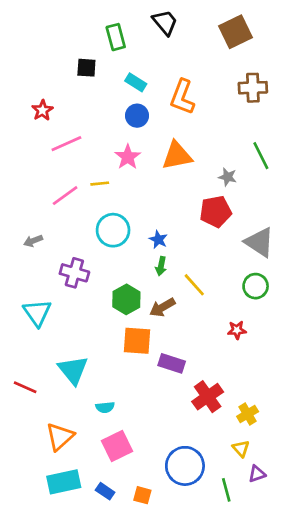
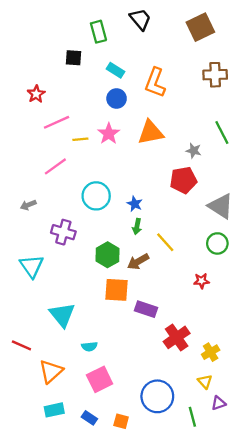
yellow line: (100, 184) -> (80, 139), moved
red line: (25, 387) -> (21, 345), moved
cyan rectangle: (64, 482) -> (54, 410), size x0.7

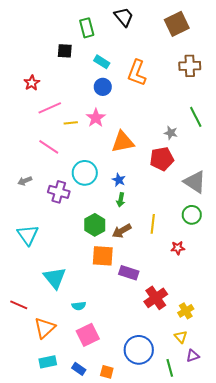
orange triangle: (151, 132) -> (123, 142), moved
pink line: (55, 166) -> (49, 147), turned 70
purple cross: (63, 232) -> (59, 192), moved
yellow line: (165, 242) -> (153, 224), moved, turned 48

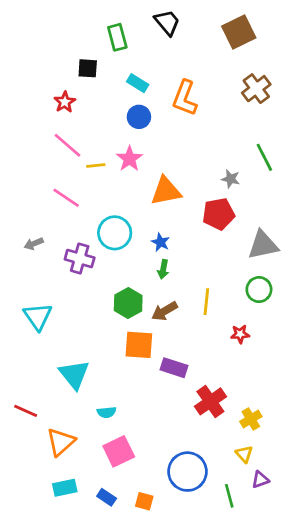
brown cross: (190, 66) -> (256, 89), turned -35
red star: (32, 83) -> (65, 102), moved
pink line: (50, 108) -> (67, 145), turned 65
gray triangle: (195, 182) -> (263, 245), turned -45

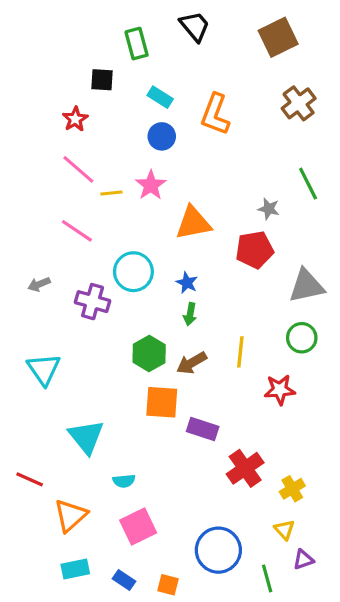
red star: (240, 334) -> (280, 390), size x1.4

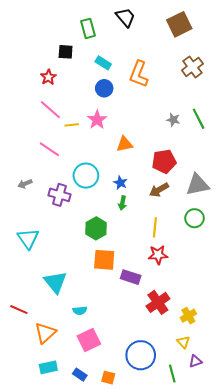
gray star: (269, 209) -> (173, 120), moved
orange triangle: (193, 223) -> (124, 144), size x0.7
brown arrow: (192, 363) -> (159, 190), moved
red star: (280, 390) -> (158, 255), moved

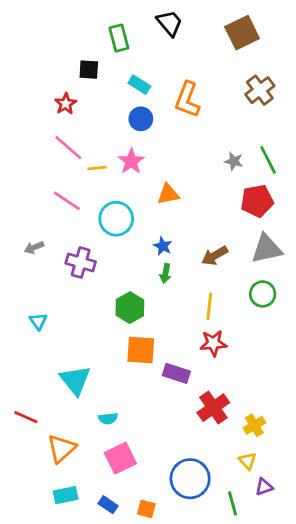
red pentagon: (164, 161) -> (257, 201), moved
cyan circle: (86, 176) -> (116, 219), moved
cyan triangle: (28, 239) -> (38, 321), size x0.6

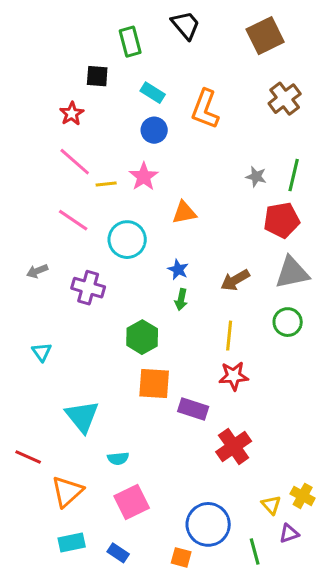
green line: (268, 160) -> (294, 175), turned 40
yellow cross: (254, 425) -> (303, 496), moved, turned -30
orange square: (146, 509) -> (181, 557), moved

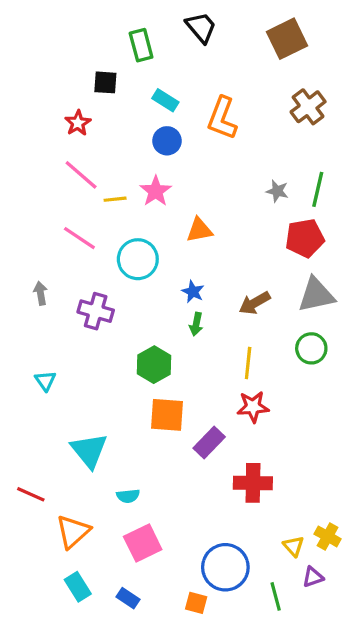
gray arrow: (37, 271) -> (41, 293), turned 102
purple rectangle: (193, 409) -> (209, 442), turned -64
red cross: (234, 446) -> (253, 483), turned 36
cyan rectangle: (72, 542) -> (78, 587), turned 70

